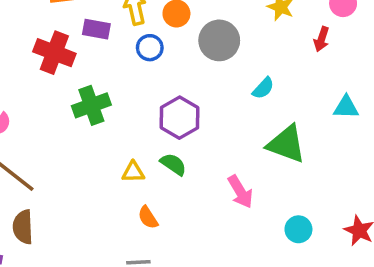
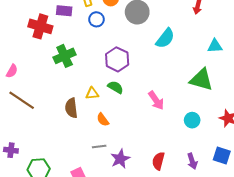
cyan semicircle: (263, 88) -> (165, 38), size x1.5
green triangle: (286, 144) -> (201, 80), moved
brown semicircle: (23, 227) -> (71, 108), moved

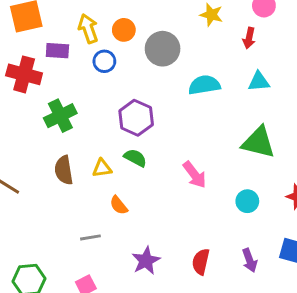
cyan semicircle: (165, 38) -> (204, 85), turned -135
cyan triangle: (215, 46) -> (259, 82), moved
brown semicircle: (71, 108) -> (64, 170), moved
gray line: (99, 147) -> (90, 237), moved

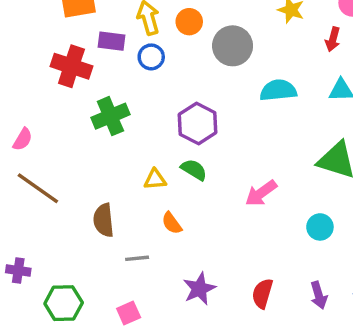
blue circle: (104, 61) -> (151, 57), moved
brown semicircle: (64, 170) -> (104, 220), moved
pink arrow: (195, 175) -> (261, 193), turned 88

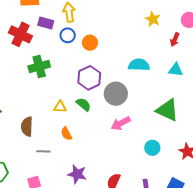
orange circle: (189, 22) -> (90, 43), moved
gray circle: (233, 46) -> (116, 94), moved
purple star: (199, 289) -> (77, 174), turned 30

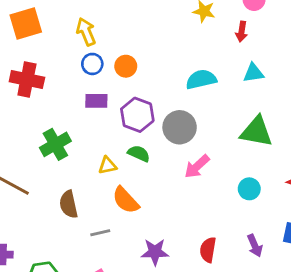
purple rectangle: (46, 23) -> (96, 101), moved
green cross: (39, 67) -> (55, 144), moved
orange semicircle: (66, 134) -> (126, 200), size x1.5

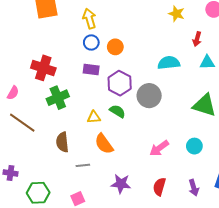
red arrow: (242, 32) -> (197, 39), moved
red cross: (27, 80) -> (43, 68), moved
pink arrow: (197, 166) -> (159, 148), moved

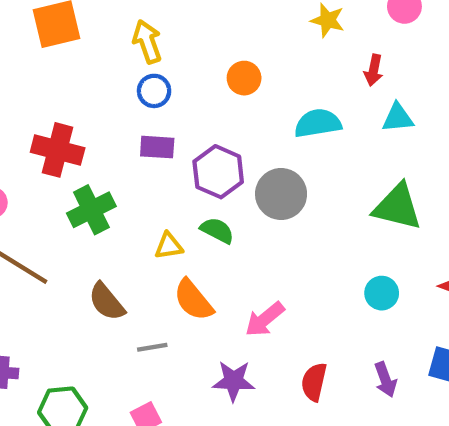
orange circle: (115, 47) -> (244, 78), moved
brown semicircle: (62, 142) -> (107, 302), turned -30
pink arrow: (159, 148) -> (265, 319), moved

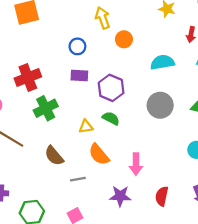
yellow arrow: (147, 42) -> (103, 18), moved
red cross: (58, 150) -> (28, 78), turned -35
gray circle: (281, 194) -> (160, 105), moved
pink arrow: (265, 319) -> (136, 164), turned -50

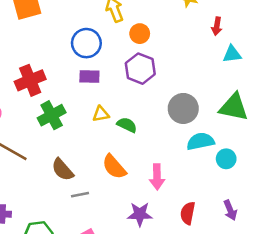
blue circle: (77, 46) -> (86, 43), size x1.5
cyan semicircle: (162, 62) -> (200, 141), moved
purple hexagon: (111, 88) -> (140, 69), moved
yellow triangle: (86, 127) -> (101, 114), moved
gray line: (78, 179) -> (80, 195), moved

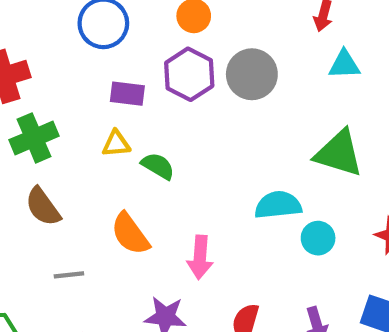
purple rectangle: (89, 76) -> (127, 94), moved
gray circle: (183, 108) -> (252, 74), moved
brown semicircle: (63, 170) -> (43, 207), moved

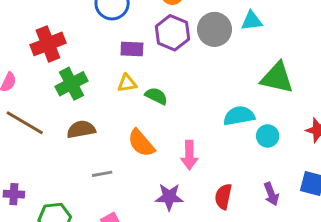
cyan triangle: (344, 65) -> (252, 21), moved
brown semicircle: (43, 207) -> (81, 129), turned 120

